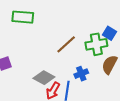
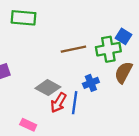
brown line: (66, 44) -> (73, 49), turned 30

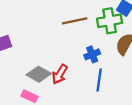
gray diamond: (48, 88) -> (39, 74), moved
blue line: (75, 103) -> (99, 80), moved

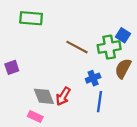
brown line: (75, 21) -> (77, 47), turned 40
gray diamond: (39, 74) -> (44, 96), turned 40

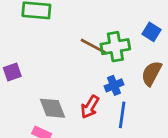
green cross: (109, 47) -> (115, 47), moved
red arrow: (63, 96) -> (90, 107), moved

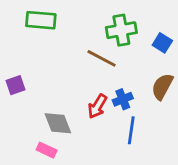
green cross: (115, 47) -> (121, 30), moved
red arrow: (90, 107) -> (97, 106), moved

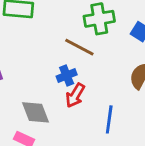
blue cross: (123, 99) -> (67, 76), moved

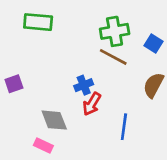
brown line: (79, 47) -> (113, 57), moved

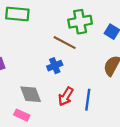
brown line: (113, 57) -> (65, 43), moved
red arrow: (92, 104) -> (66, 96), moved

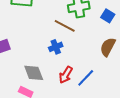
blue line: (88, 100) -> (86, 78), turned 36

